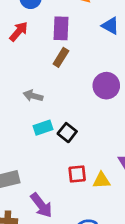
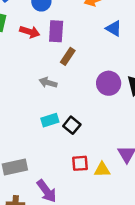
purple rectangle: (61, 28) -> (56, 31), moved
red arrow: (19, 31) -> (30, 32), turned 66
gray arrow: (33, 96) -> (48, 83), moved

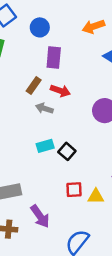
red arrow: (30, 32) -> (60, 91), moved
brown rectangle: (68, 56) -> (34, 86), moved

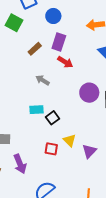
brown rectangle: (34, 86) -> (35, 49), moved
red arrow: (60, 91) -> (65, 62), moved
yellow triangle: (96, 196) -> (70, 140), moved, turned 32

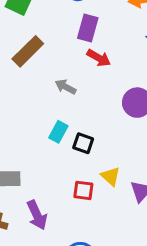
brown rectangle: (35, 49) -> (28, 51), moved, size x1.5
cyan rectangle: (36, 110) -> (58, 132), turned -56
black square: (52, 118) -> (83, 143), turned -32

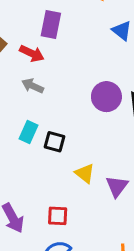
red arrow: (99, 58) -> (32, 53), moved
red square: (83, 190) -> (58, 216), moved

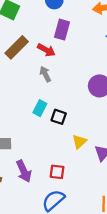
gray arrow: (33, 86) -> (45, 74), turned 35
yellow triangle: (85, 173) -> (79, 142), turned 35

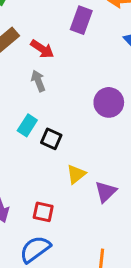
purple rectangle: (62, 30) -> (81, 20), moved

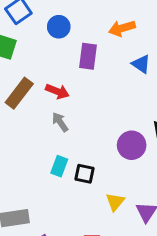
purple circle: (109, 102) -> (132, 145), moved

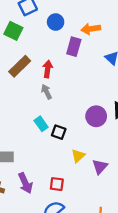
orange arrow: (122, 28) -> (91, 29), moved
red arrow: (57, 91) -> (48, 69), turned -112
cyan rectangle: (59, 166) -> (41, 124), turned -64

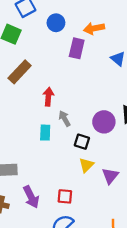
red arrow: (48, 69) -> (48, 97), moved
gray arrow: (46, 92) -> (65, 119), moved
cyan rectangle: (41, 124) -> (45, 133), turned 40
black square: (59, 132) -> (82, 142), moved

